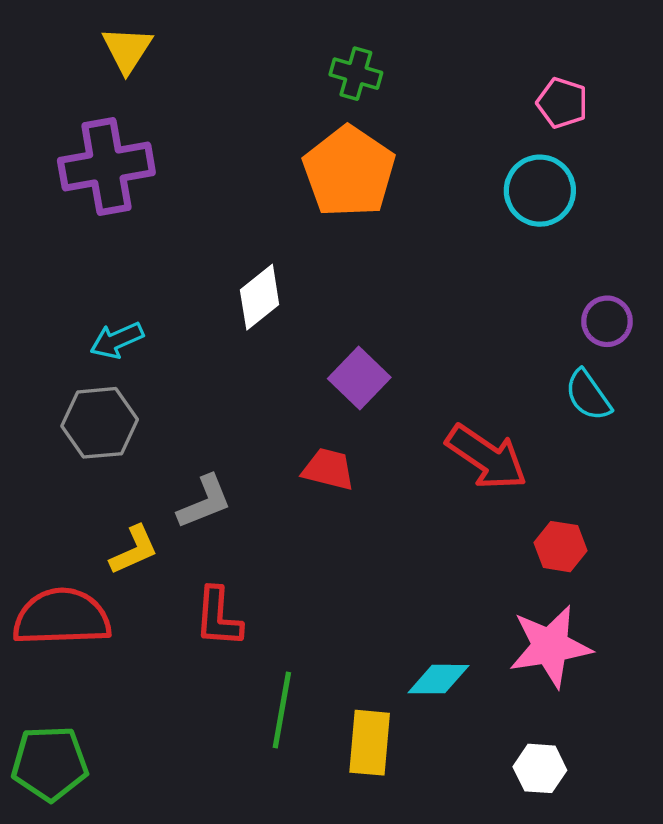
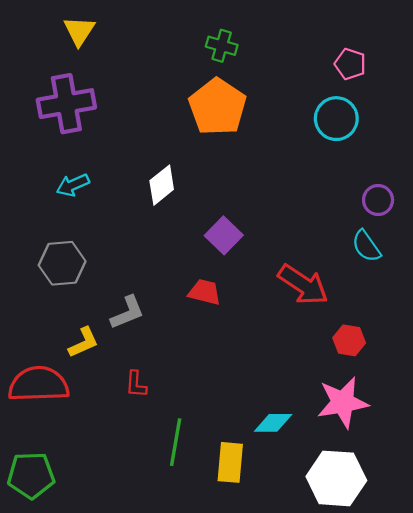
cyan arrow: (117, 340) -> (73, 185), moved
red L-shape: (218, 617) -> (136, 384), size x0.7
white hexagon: (540, 768) -> (336, 478), size x1.8

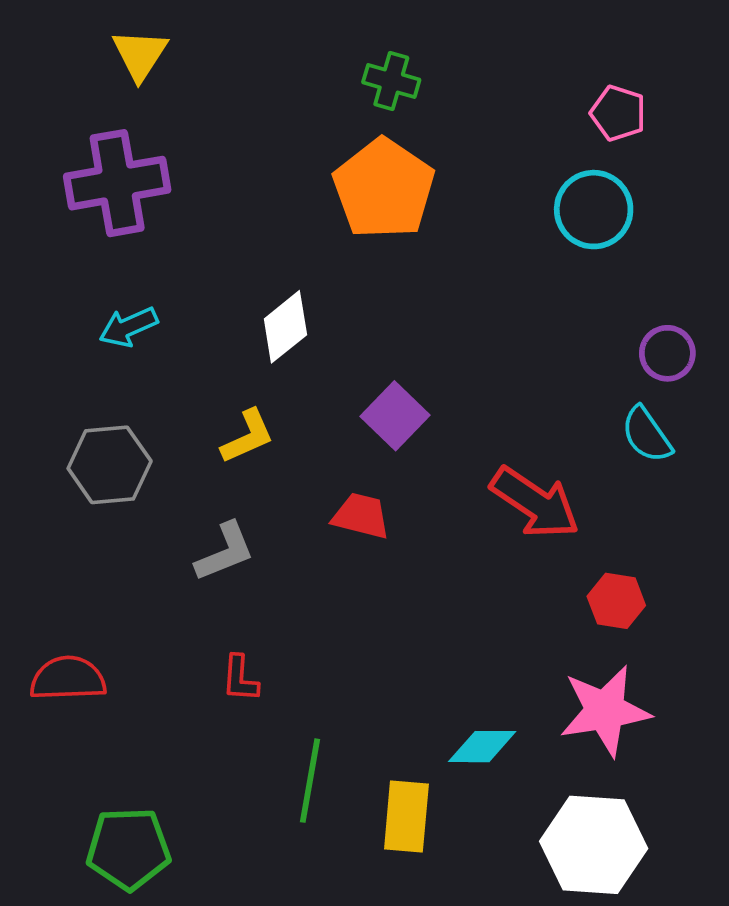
yellow L-shape: (84, 342) -> (248, 436), moved
red semicircle: (39, 384) -> (68, 678), size x0.7
green pentagon: (31, 475) -> (128, 849), moved

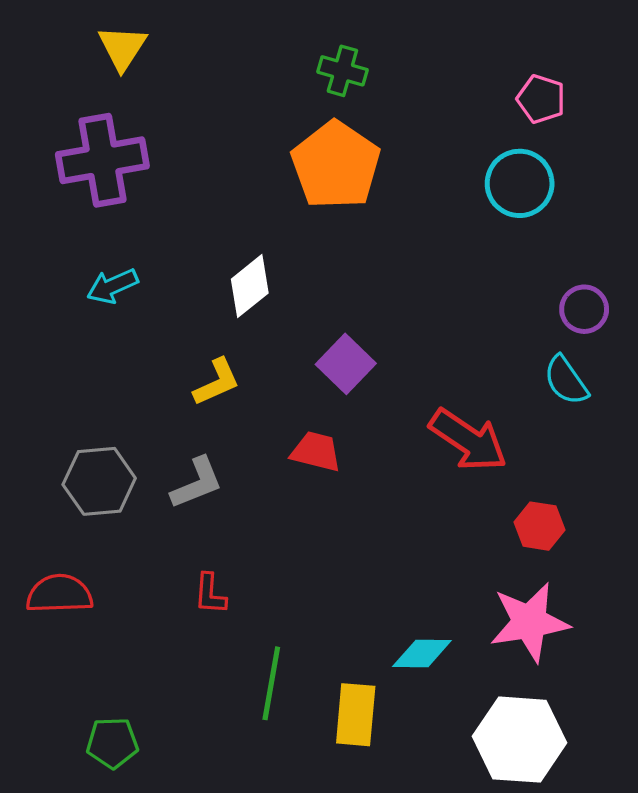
gray hexagon: (110, 465) -> (99, 481), moved
green pentagon: (128, 849) -> (112, 743), size x0.7

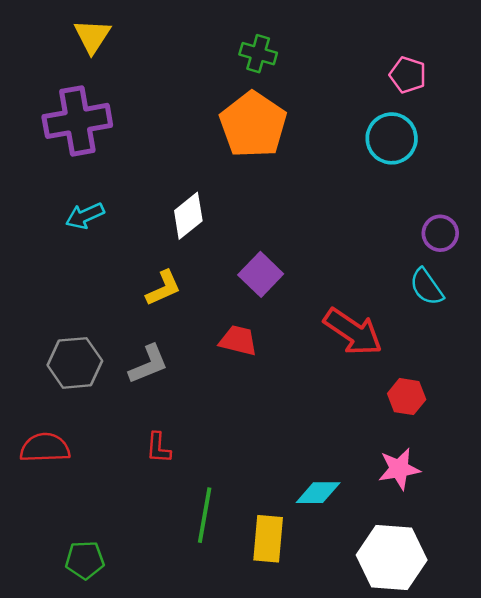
pink star: (529, 622) -> (399, 469), size x0.7

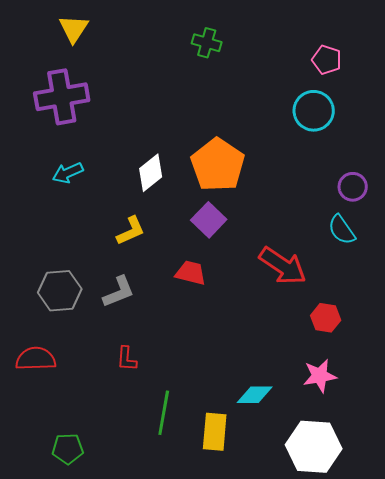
orange pentagon: (253, 125) -> (218, 165), moved

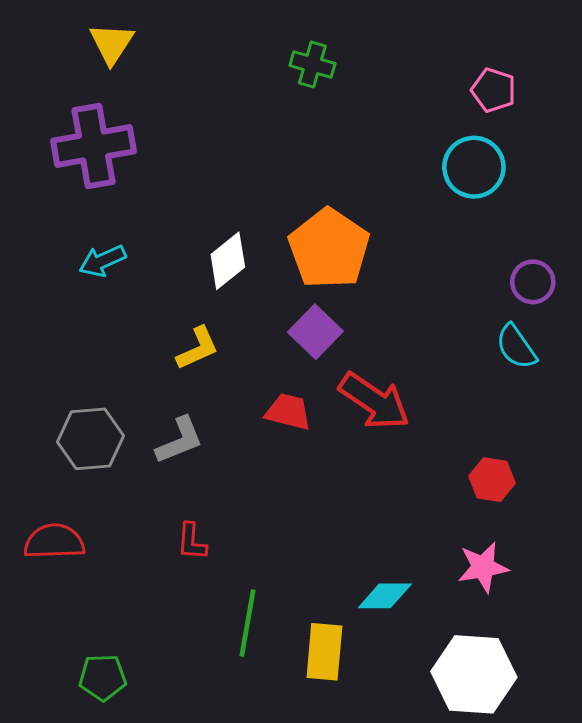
red arrow: (283, 266) -> (374, 401), moved

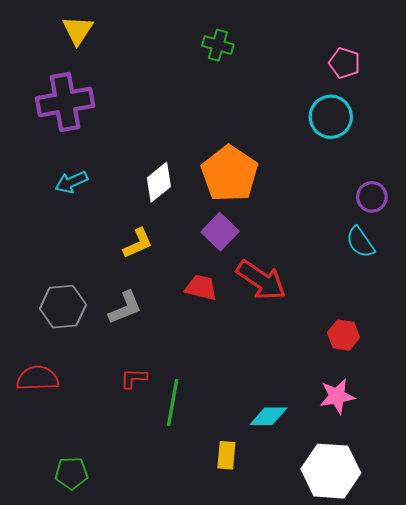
red L-shape: (192, 542) -> (134, 378), turned 88
green line: (247, 623) -> (173, 402), moved
yellow rectangle: (324, 652) -> (226, 455), size x0.7

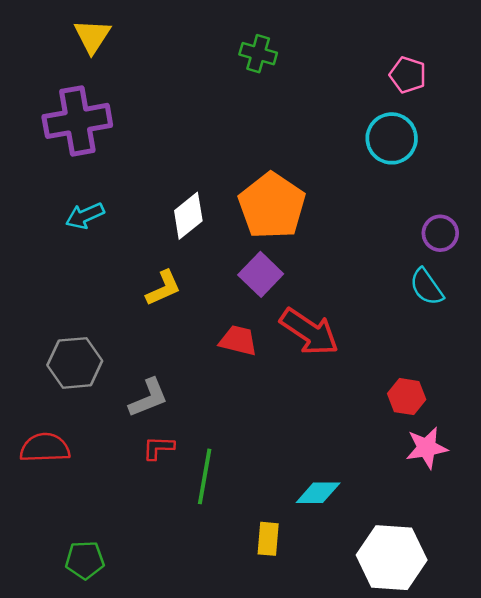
gray L-shape: (125, 308) -> (148, 398), moved
pink star: (337, 396) -> (427, 448), moved

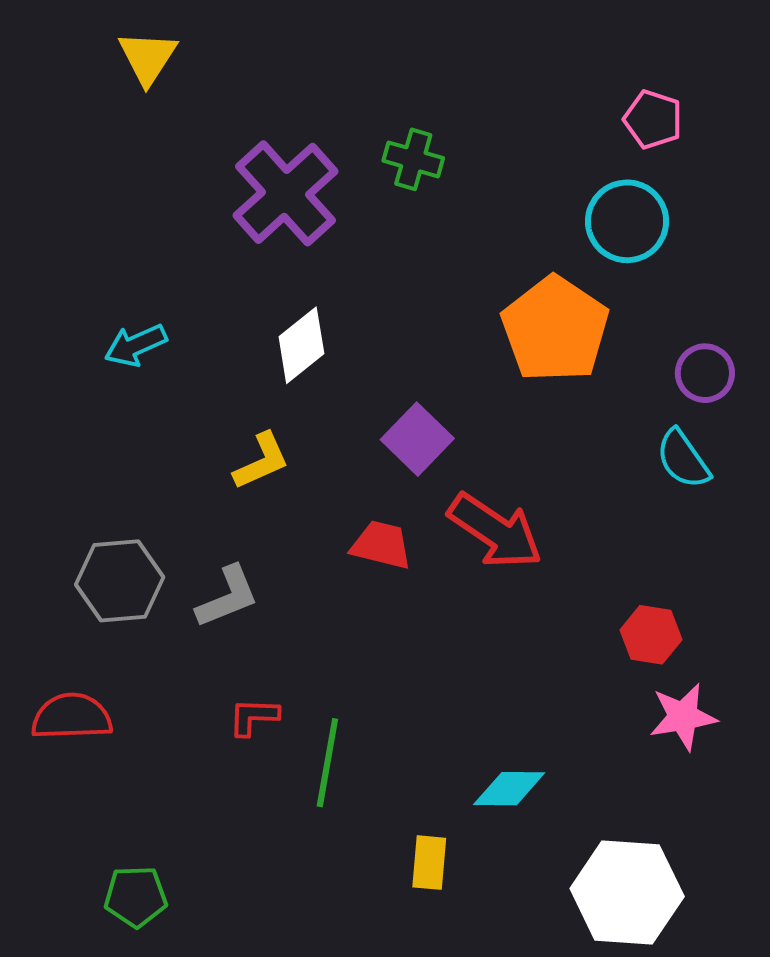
green cross: (258, 54) -> (413, 159), moved
purple cross: (77, 121) -> (285, 193), moved, turned -32
orange pentagon: (272, 206) -> (555, 329), moved
gray L-shape: (148, 398) -> (228, 597), moved

